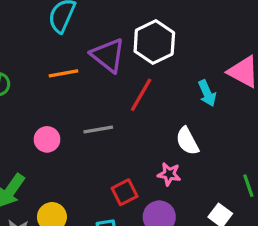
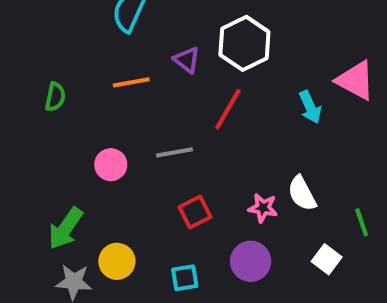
purple triangle: (108, 55) -> (187, 60), size x0.6
white semicircle: (187, 141) -> (302, 193), moved
red square: (125, 192) -> (195, 212), moved

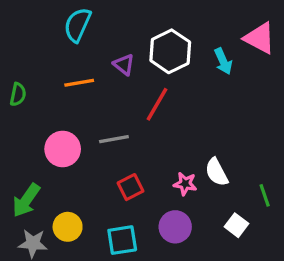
pink triangle: (355, 80) -> (260, 38), moved
cyan arrow: (310, 107) -> (223, 61), moved
pink circle: (111, 165) -> (63, 149), size x1.4
cyan square: (185, 278) -> (122, 240), size x1.4

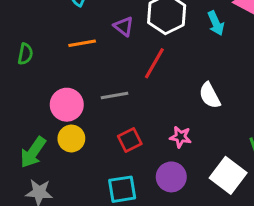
white semicircle: (217, 172) -> (210, 95), moved
white square: (236, 225) -> (228, 175), size x1.6
yellow circle: (68, 227) -> (71, 138), moved

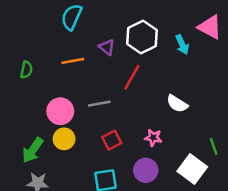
white semicircle: (210, 95) -> (177, 104), turned -30

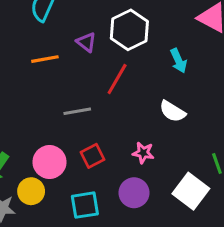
cyan arrow: (182, 45) -> (179, 61), moved
pink circle: (60, 111) -> (50, 162), moved
yellow circle: (64, 139) -> (31, 191), moved

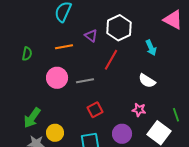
pink star: (143, 153) -> (139, 110), moved
pink circle: (50, 162) -> (57, 78), moved

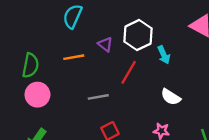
cyan arrow: (151, 48) -> (164, 55), moved
green semicircle: (27, 54) -> (30, 65), size x1.5
pink circle: (57, 78) -> (37, 95), moved

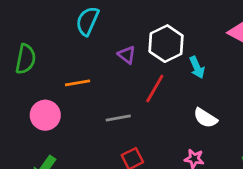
orange line: (74, 57) -> (78, 83), moved
green semicircle: (30, 65) -> (26, 59), moved

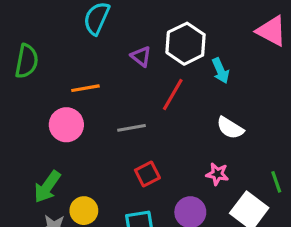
pink circle: (45, 115) -> (66, 125), moved

